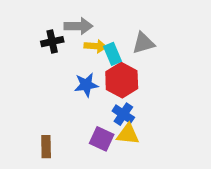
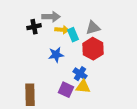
red hexagon: (122, 80) -> (93, 49), moved
brown rectangle: (46, 147) -> (30, 95), size x1.5

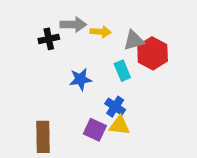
yellow arrow: (62, 30) -> (101, 32), moved
cyan rectangle: (73, 35) -> (122, 71), moved
red hexagon: (93, 49) -> (153, 53), moved

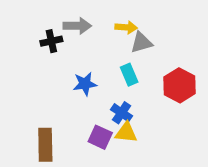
yellow arrow: (101, 32) -> (126, 27), moved
red hexagon: (153, 53) -> (179, 85), moved

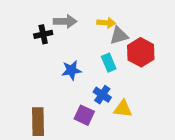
red hexagon: (179, 85) -> (141, 52), moved
yellow triangle: (126, 133) -> (123, 109), moved

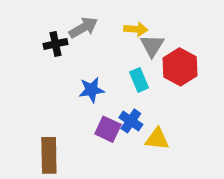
gray arrow: (65, 21) -> (83, 28), turned -30
gray triangle: (119, 36) -> (152, 46), turned -42
purple square: (84, 115) -> (108, 129), moved

